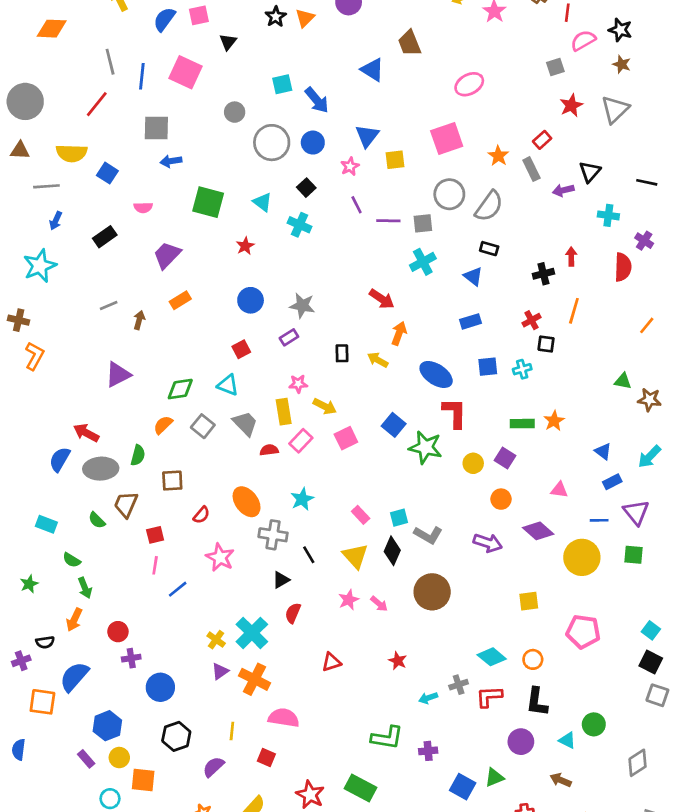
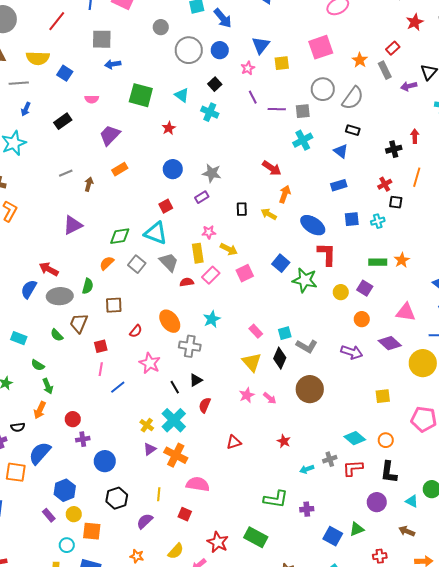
cyan triangle: (228, 385) -> (156, 233), size x1.4
pink triangle: (559, 490) -> (406, 312), size x1.5
black line: (309, 555) -> (175, 387), moved

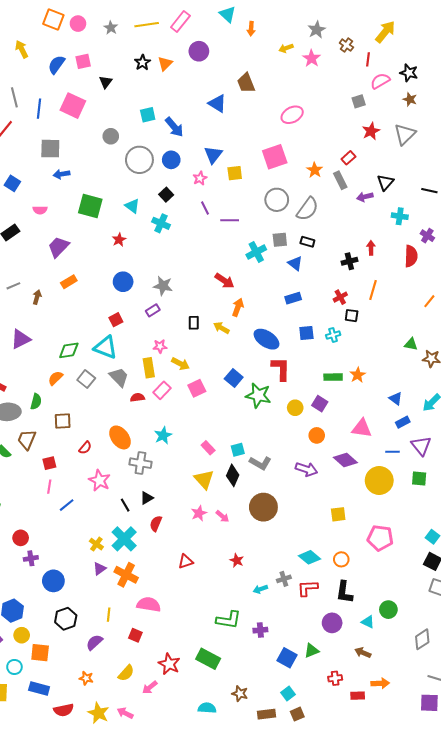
gray square: (303, 111) -> (280, 240), moved

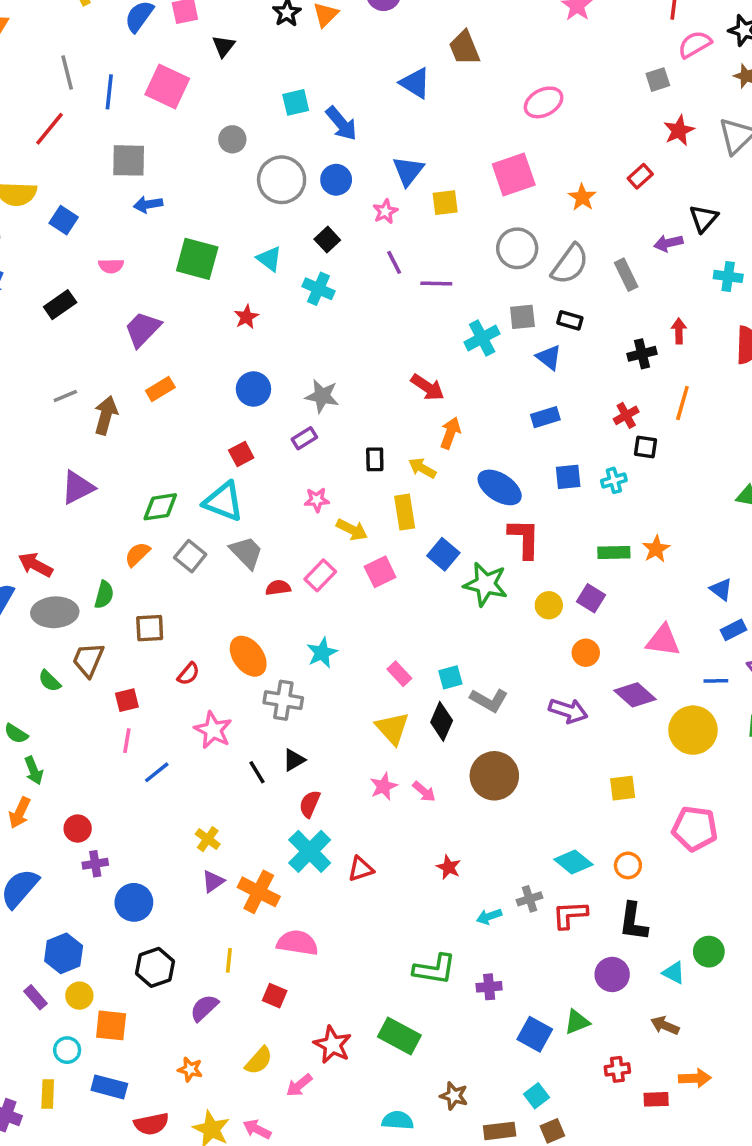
gray rectangle: (340, 180) -> (626, 275), moved
brown arrow: (37, 297) -> (106, 415), size x1.5
yellow rectangle: (149, 368) -> (405, 512), moved
cyan cross: (124, 539) -> (310, 851), moved

